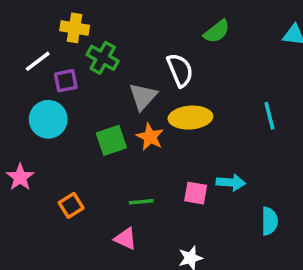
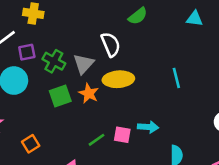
green cross: (103, 58) -> (54, 61), moved
green line: (141, 202) -> (96, 140), moved, turned -30

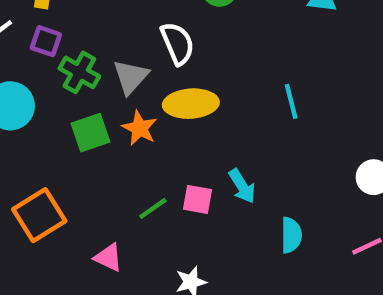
purple square: (27, 52) -> (46, 41), moved, turned 30
cyan arrow: (148, 127) -> (242, 186), turned 54
orange square: (31, 144) -> (39, 215), size x1.6

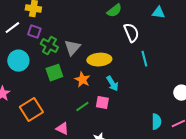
white semicircle: (177, 43) -> (131, 33), moved
orange star: (140, 128) -> (82, 80), moved
cyan arrow: (242, 186) -> (112, 84), moved
cyan semicircle: (291, 235) -> (156, 122), moved

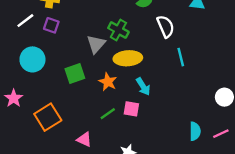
green cross: (49, 46) -> (118, 30), moved

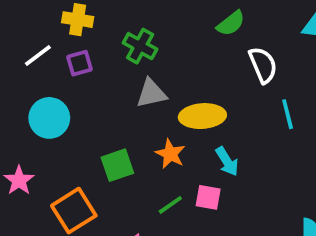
purple square: (51, 25) -> (80, 63), turned -35
green cross: (118, 30) -> (140, 46), moved
gray triangle: (96, 44) -> (151, 93), turned 36
green square: (75, 74) -> (117, 165), moved

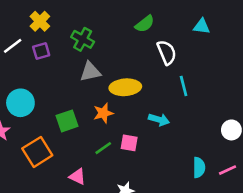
yellow cross: (78, 20) -> (40, 21), turned 36
cyan circle: (49, 118) -> (20, 103), moved
orange star: (170, 154) -> (103, 113), turned 30
cyan arrow: (227, 161) -> (159, 120), moved, turned -42

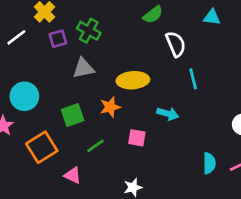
purple square: (41, 51) -> (58, 39), moved
gray triangle: (90, 72) -> (83, 68), moved
green line: (103, 148) -> (95, 146), moved
pink triangle: (77, 177) -> (73, 175), moved

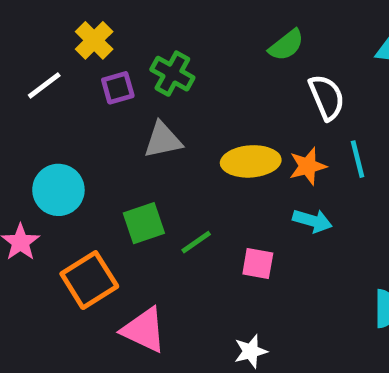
orange star: (110, 107) -> (308, 166), moved
green line: (95, 146) -> (196, 242), moved
pink triangle: (73, 175) -> (144, 330), size x1.5

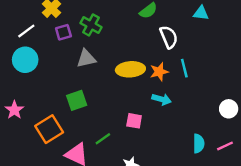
cyan circle: (58, 190) -> (25, 60), moved
green line: (196, 242) -> (103, 139), moved

